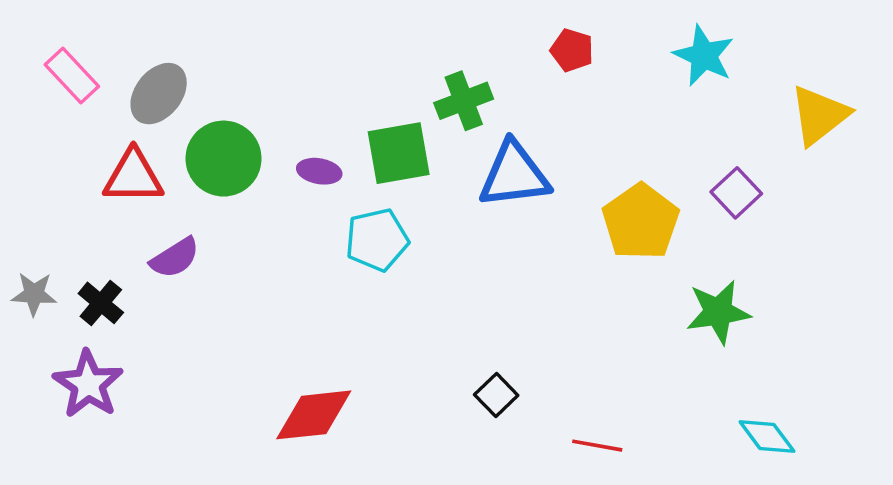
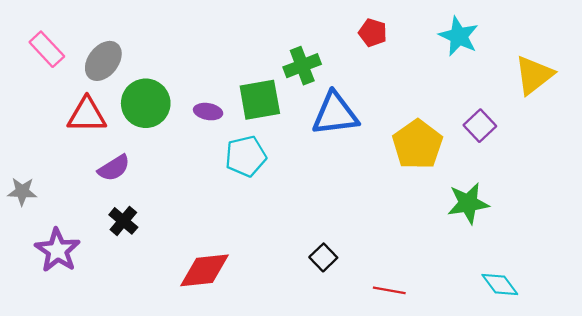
black cross: (101, 303) -> (123, 221), moved

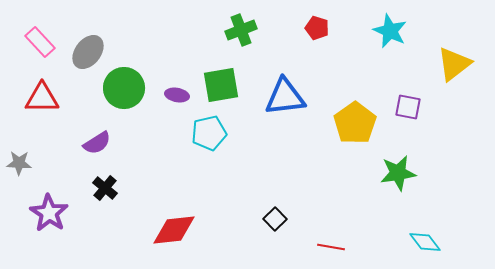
green cross: (302, 66) -> (241, 30), moved
red triangle: (87, 115) -> (42, 98), moved
purple square: (480, 126) -> (408, 107), turned -36

